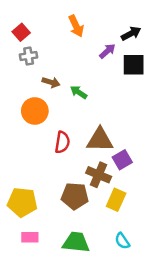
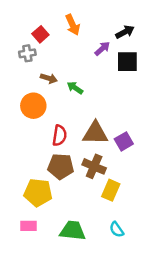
red square: (21, 32) -> (40, 34), moved
purple square: (122, 160) -> (124, 141), moved
brown pentagon: (75, 196) -> (61, 166), moved
yellow pentagon: (22, 202) -> (38, 193), moved

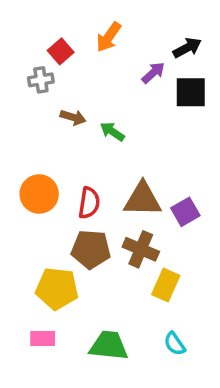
orange arrow: (73, 25) -> (109, 37), turned 60
orange circle: (33, 106) -> (39, 194), moved

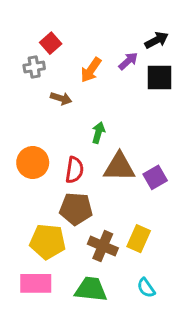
orange arrow: (109, 37) -> (91, 70), moved
green arrow: (112, 132) -> (98, 133), moved, turned 72
brown cross: (141, 249) -> (103, 246), moved
pink rectangle: (43, 338) -> (36, 283), size x1.5

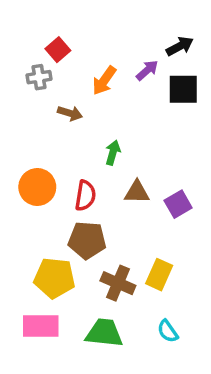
brown triangle: (119, 167) -> (137, 192), size x0.7

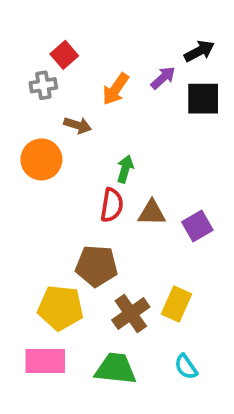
orange circle: (37, 187) -> (41, 159), moved
red semicircle: (85, 196) -> (112, 205), moved
brown cross: (118, 283) -> (131, 313), turned 32

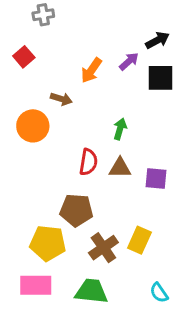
red square: (64, 55) -> (24, 57), moved
gray cross: (43, 85) -> (43, 15), moved
green arrow: (125, 169) -> (120, 129), moved
purple square: (197, 226) -> (156, 179), turned 35
cyan semicircle: (186, 367) -> (159, 293), moved

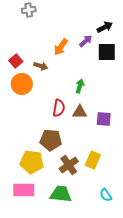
red square: (24, 57) -> (16, 61), moved

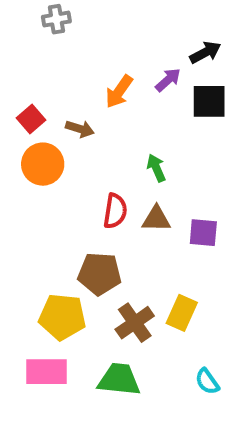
green arrow: (80, 86) -> (156, 168), turned -40

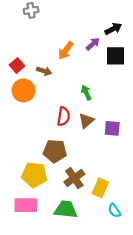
brown triangle: (156, 219) -> (86, 121), turned -42
yellow rectangle: (182, 313) -> (100, 188), moved

